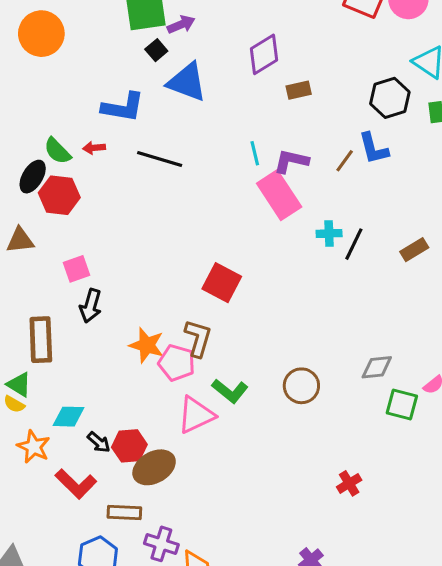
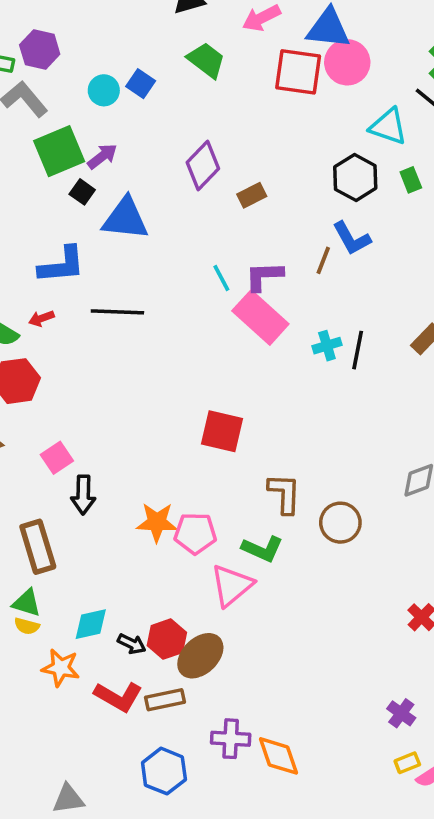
brown L-shape: (198, 338) -> (284, 494), moved
brown rectangle: (124, 513) -> (165, 700), moved

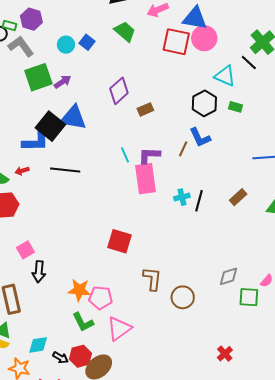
green rectangle: (411, 180) -> (236, 107), turned -56
black square: (82, 192) -> (50, 126), moved, size x2.0
pink rectangle: (260, 317) -> (146, 179), turned 36
green L-shape: (262, 549) -> (83, 322), moved, turned 35

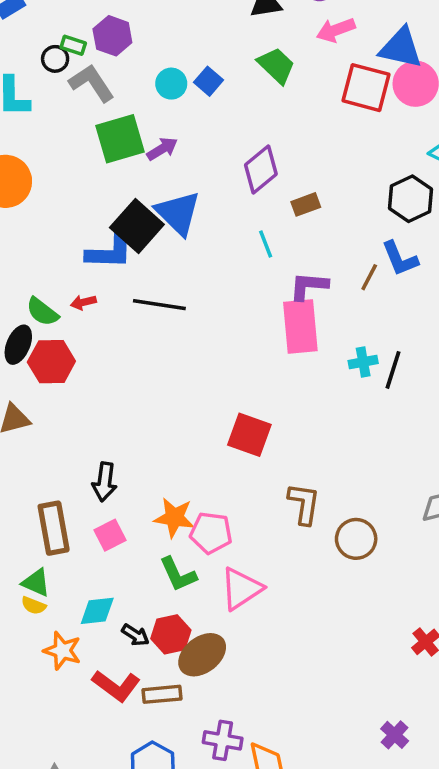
blue triangle: (73, 118) -> (178, 213), turned 32
cyan line: (125, 155) -> (266, 244), moved
pink square: (25, 250) -> (110, 535), moved

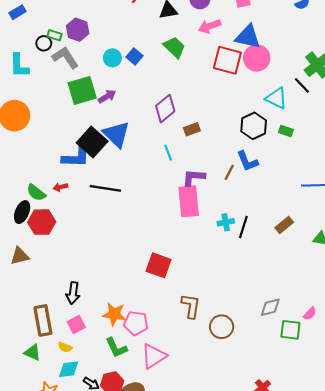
yellow semicircle: (34, 605) -> (65, 347), moved

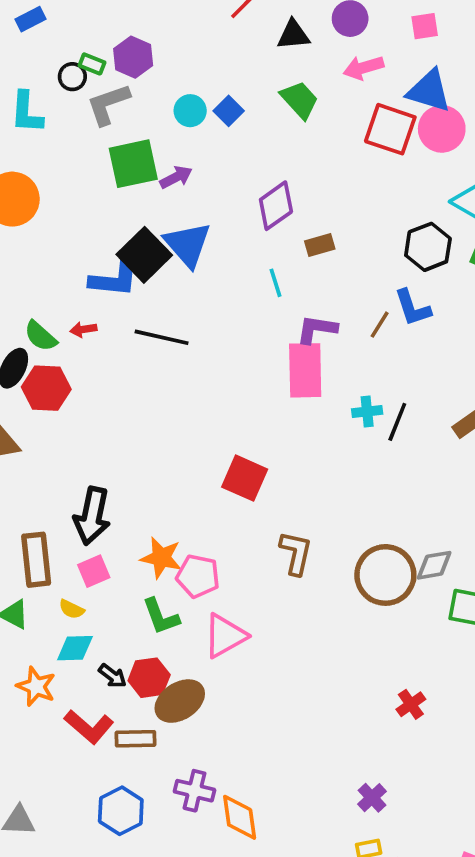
gray L-shape: (65, 58) -> (108, 104), turned -80
black arrow: (73, 293) -> (92, 516), size x1.4
brown circle: (222, 327) -> (385, 575), moved, size x1.4

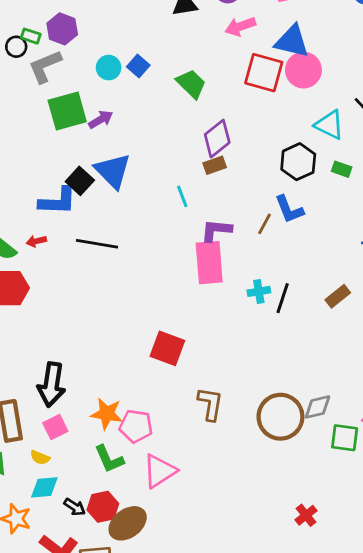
green trapezoid: (300, 100) -> (191, 84), moved
purple diamond: (276, 206) -> (217, 139), moved
black square: (144, 255) -> (80, 181), size x0.7

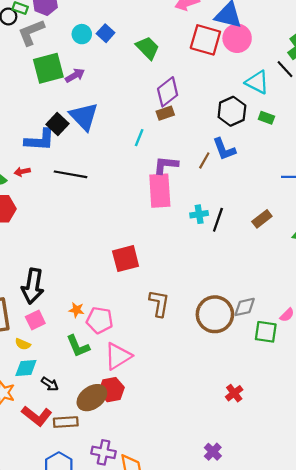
cyan line: (182, 196) -> (139, 138), turned 42
red square: (167, 348) -> (126, 259), turned -36
orange star: (107, 414) -> (77, 310), size x0.6
red hexagon: (103, 507) -> (112, 390), moved

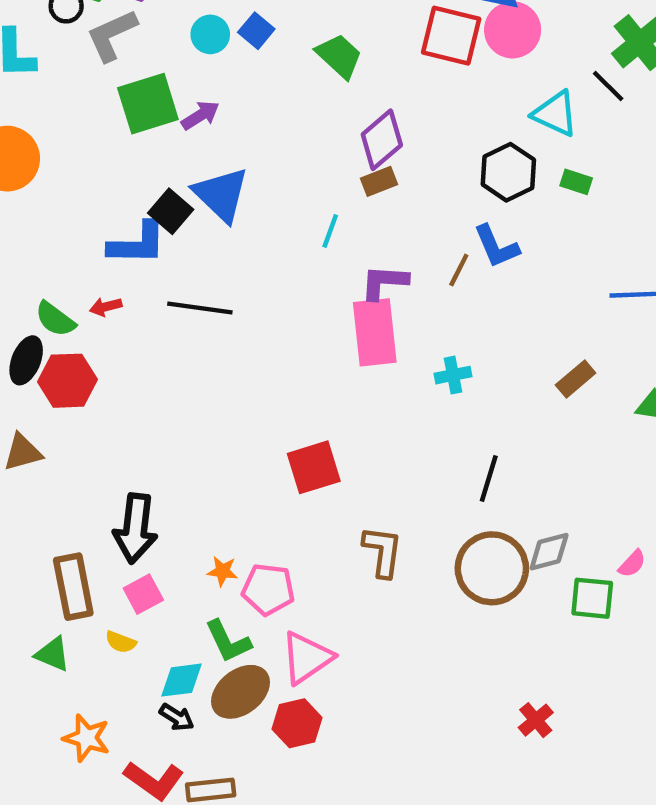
black line: (218, 220) -> (489, 479), moved
cyan diamond: (26, 368) -> (182, 680), moved
brown ellipse: (92, 398) -> (240, 692), moved

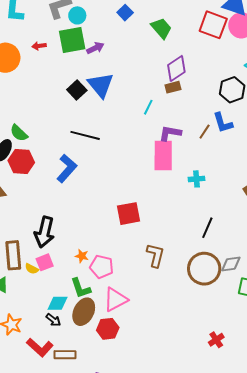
cyan circle: (210, 34) -> (77, 15), moved
blue L-shape: (137, 244) -> (67, 168), moved, turned -56
red arrow: (106, 307) -> (39, 46), moved
yellow semicircle: (121, 642) -> (32, 269), moved
brown ellipse: (240, 692) -> (84, 312), turned -32

